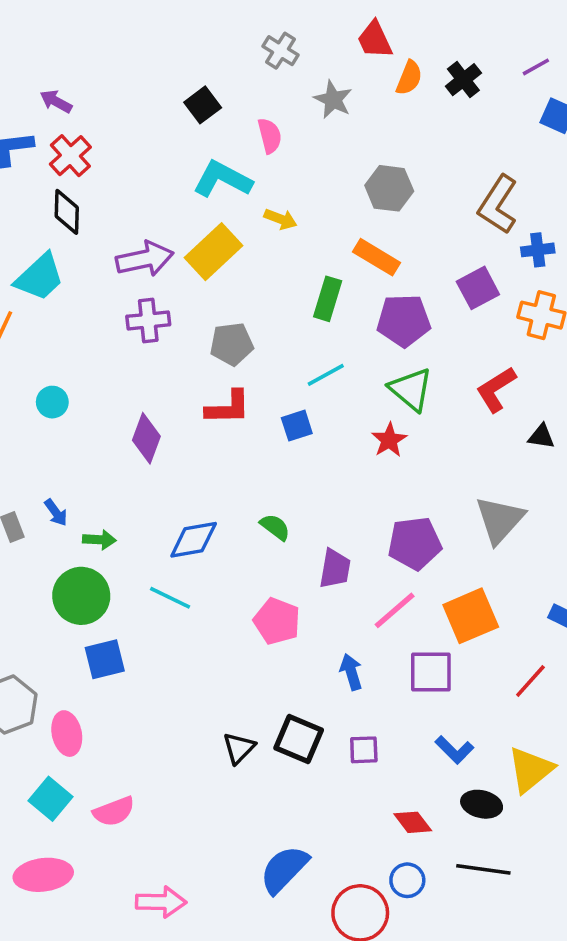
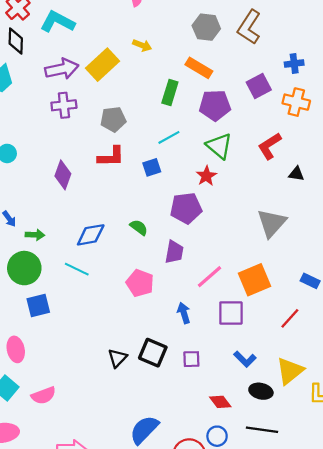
cyan L-shape: (223, 179) -> (57, 22), moved
brown L-shape: (498, 205) -> (249, 27), moved
purple pentagon: (415, 543) -> (186, 208), moved

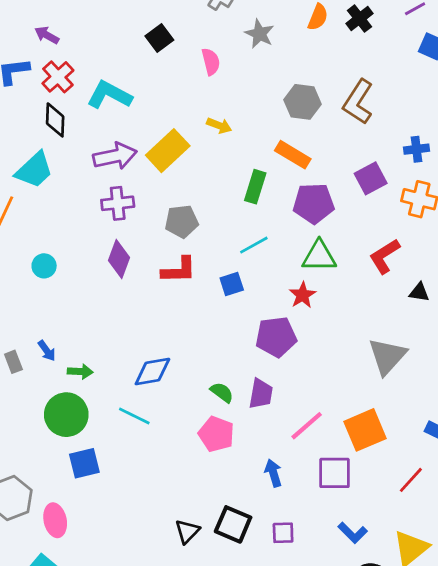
green triangle: (219, 146) -> (319, 256), turned -40
purple diamond: (63, 175) -> (119, 259), moved
green semicircle: (139, 227) -> (222, 392), moved

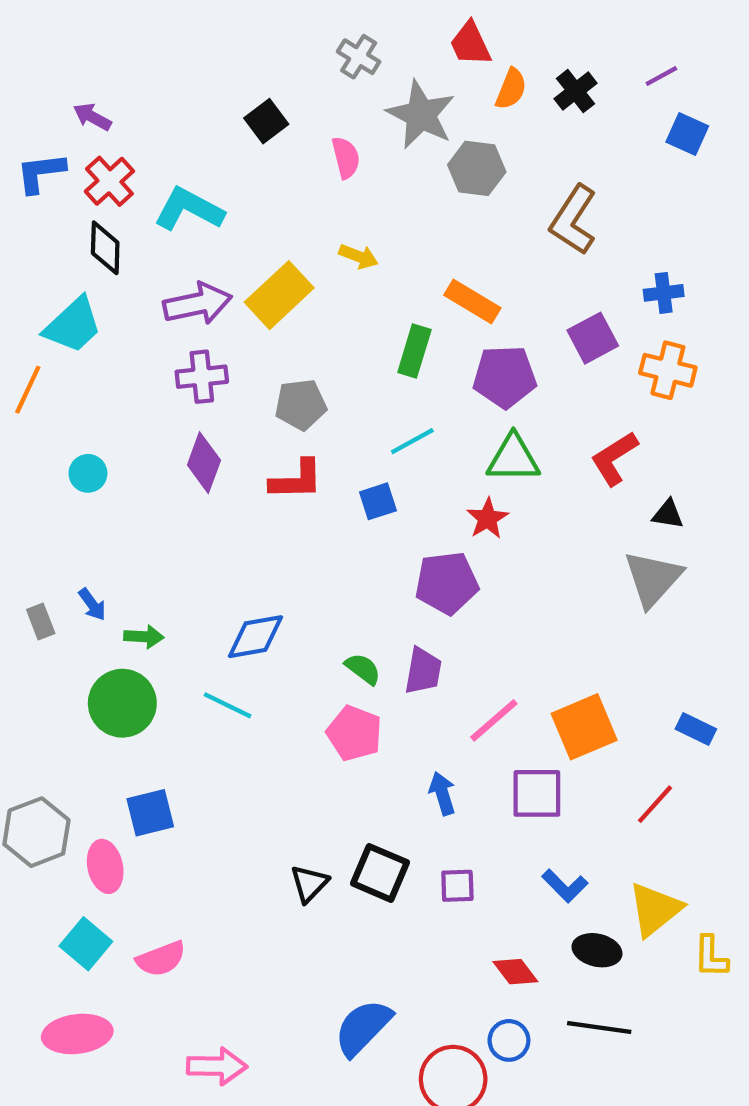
gray star: (259, 34) -> (421, 115), size x1.5
gray hexagon: (303, 102) -> (477, 168), moved
gray triangle: (387, 356) -> (653, 579), moved
blue square: (84, 463) -> (150, 813), moved

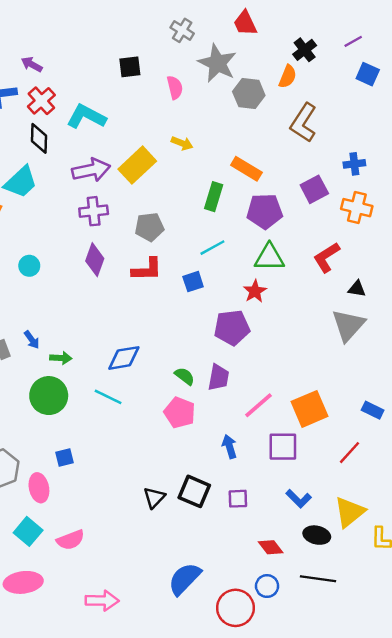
orange semicircle: (511, 89) -> (288, 77), moved
black square: (266, 121) -> (130, 67), turned 30
blue square: (150, 813) -> (64, 457), size x0.7

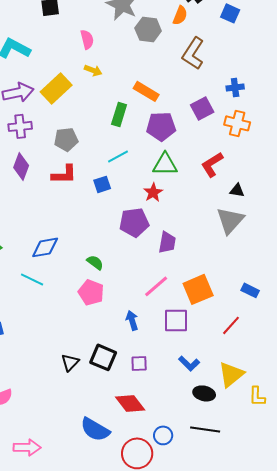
blue square: (368, 74) -> (230, 13), moved
pink semicircle: (175, 87) -> (87, 39), moved
purple trapezoid: (219, 377) -> (167, 242), moved
red diamond: (271, 547) -> (130, 403), moved, size x1.4
blue semicircle: (185, 579) -> (95, 429), turned -104

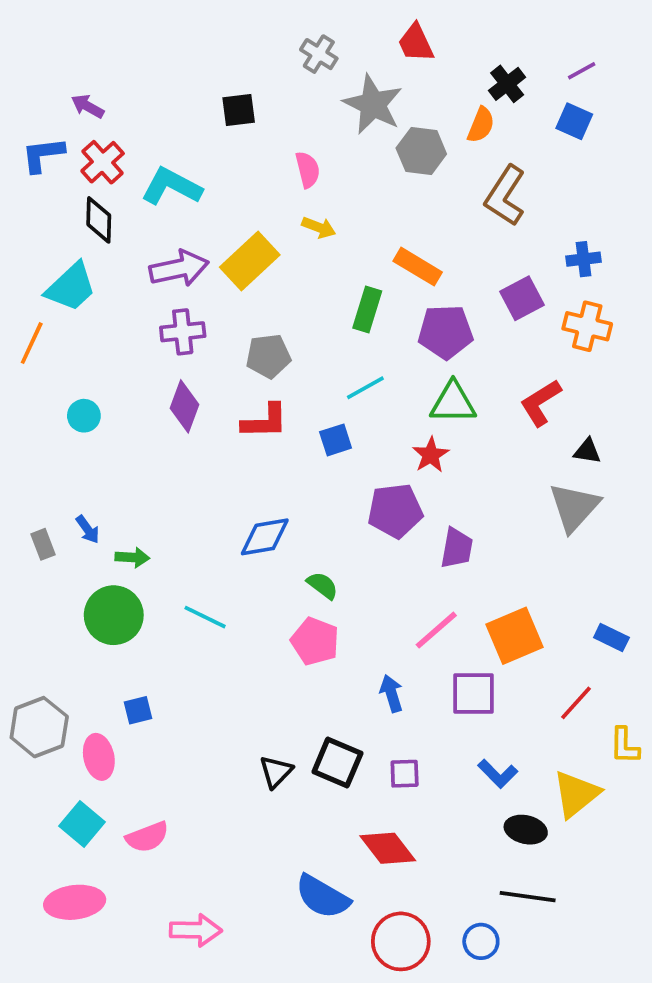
blue diamond: (45, 247) -> (265, 537), moved
yellow L-shape: (257, 396) -> (625, 746), moved
blue circle: (163, 435) -> (481, 941), moved

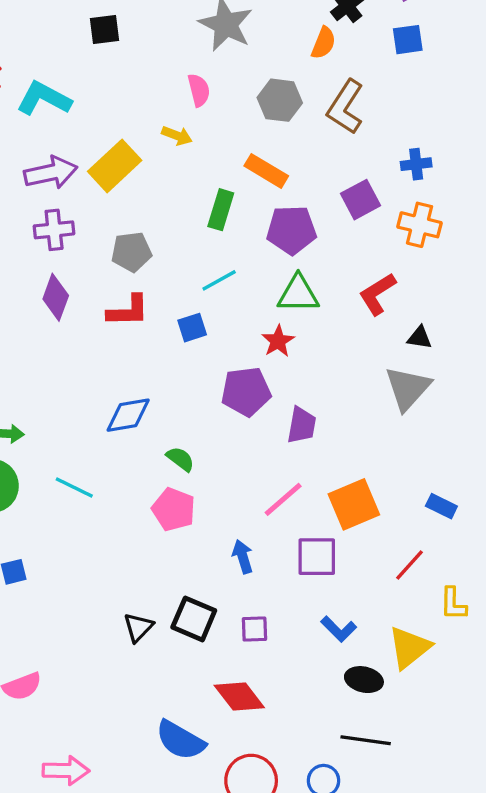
blue square: (574, 121) -> (408, 40), turned -32
gray hexagon: (421, 151) -> (280, 100), moved
pink semicircle: (308, 170) -> (199, 90), moved

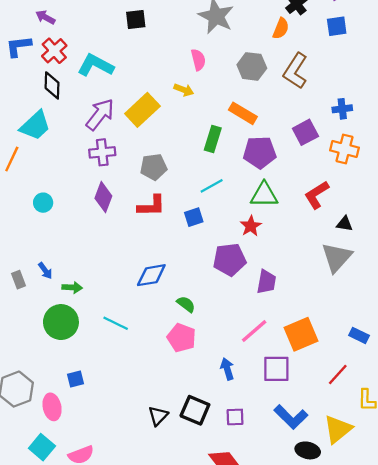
purple arrow: (51, 173) -> (100, 114), turned -40
blue L-shape: (339, 629) -> (291, 417), size x1.4

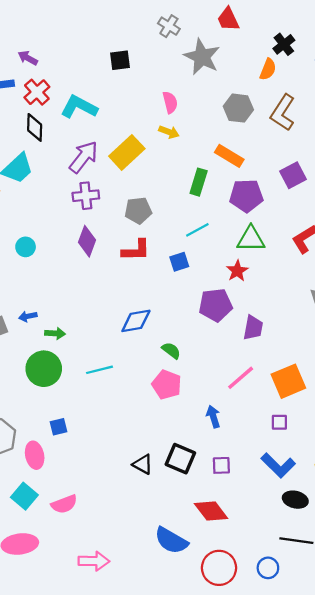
pink semicircle: (198, 60) -> (170, 102), moved
blue arrow: (45, 271) -> (28, 316), turned 114
cyan line: (116, 323) -> (99, 370), turned -40
purple square: (276, 369) -> (279, 422), moved, size x0.6
black triangle: (158, 416) -> (143, 464), turned -45

